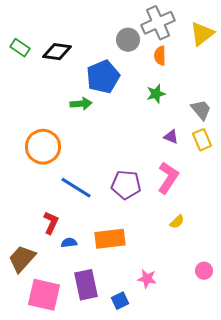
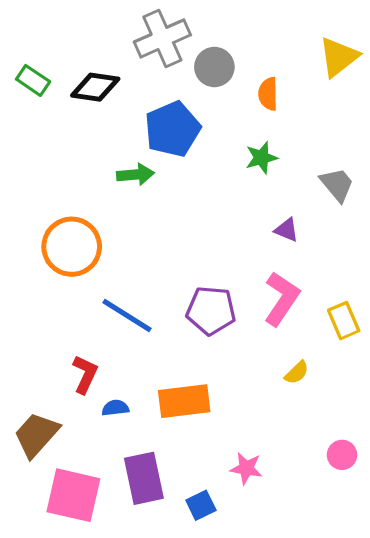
gray cross: (158, 23) -> (162, 38), moved
yellow rectangle: (202, 140) -> (344, 321), moved

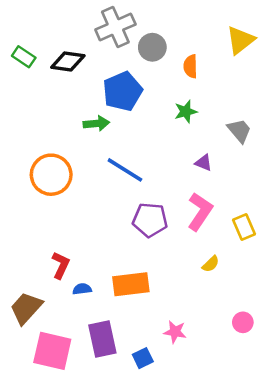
blue line: (127, 316) -> (125, 170), moved

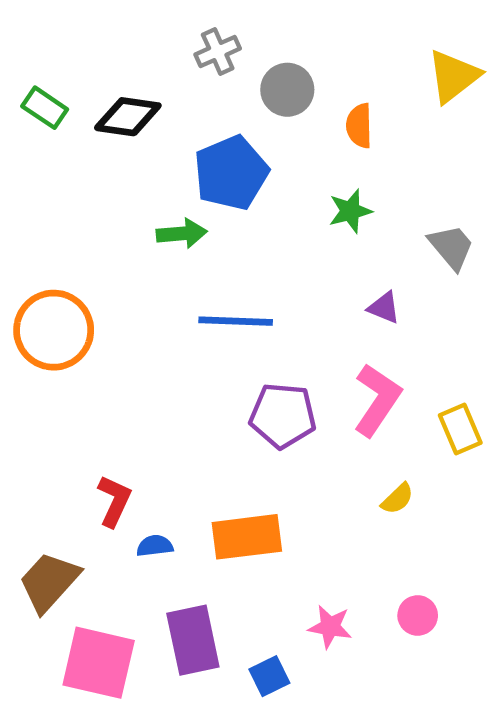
gray cross: (115, 27) -> (218, 51), size x0.6
blue line: (125, 170) -> (236, 321), turned -30
orange circle: (51, 175) -> (54, 330), moved
pink circle: (243, 322) -> (418, 615), moved

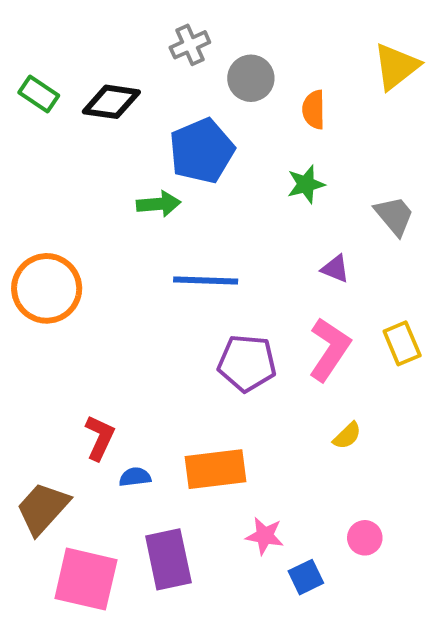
yellow rectangle: (460, 429) -> (402, 343), moved
pink star: (330, 627) -> (265, 536), moved
blue square: (269, 676) -> (306, 577), moved

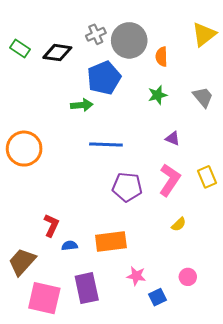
gray cross: (190, 45) -> (96, 34), moved
gray circle: (251, 78) -> (129, 40), size x1.5
gray trapezoid: (394, 216) -> (203, 97), moved

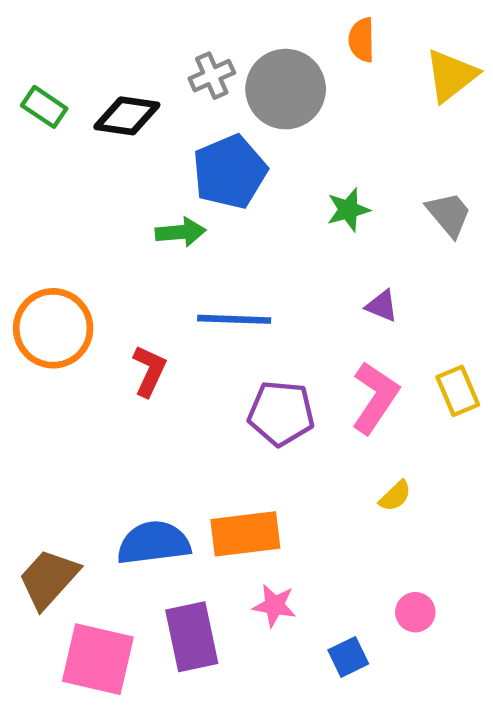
orange semicircle: (162, 57) -> (362, 40), moved
red L-shape: (51, 225) -> (149, 371), moved
blue semicircle: (70, 246) -> (154, 543), size x2.0
pink star: (136, 276) -> (274, 606), moved

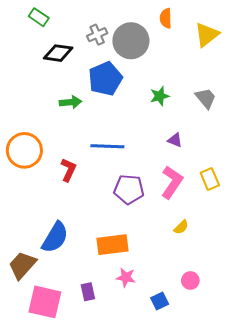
green rectangle: (44, 107) -> (39, 17), moved
green arrow: (181, 232) -> (70, 102), moved
blue semicircle: (154, 543) -> (55, 237), moved, turned 128
purple rectangle: (192, 637) -> (88, 292), size x0.6

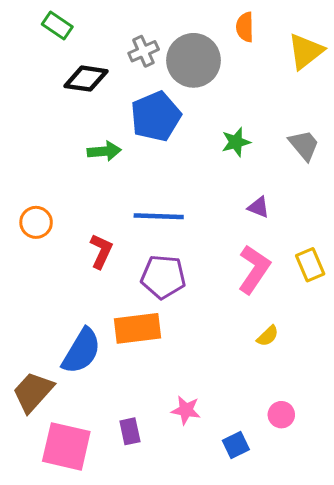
orange circle: (24, 150) -> (36, 222), size x0.6
purple pentagon: (129, 189) -> (163, 277), moved
orange rectangle: (112, 245) -> (137, 328), moved

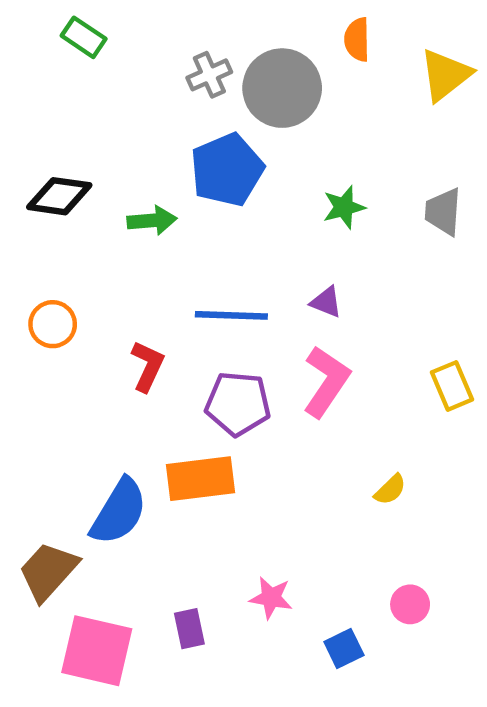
black diamond: (86, 79) -> (59, 196), moved
gray trapezoid: (304, 145) -> (443, 212), turned -136
purple triangle: (259, 207) -> (326, 302), moved
pink L-shape: (254, 269) -> (326, 382), moved

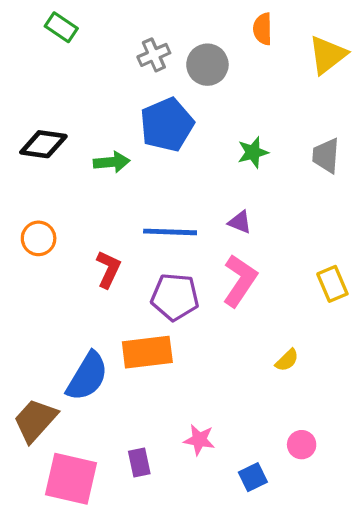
gray circle: (282, 88) -> (207, 65), size x0.7

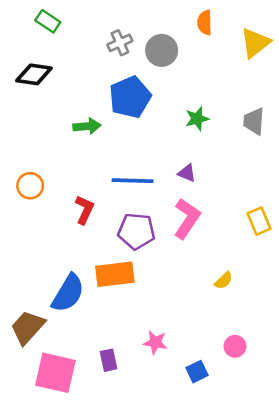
black diamond: (43, 144) -> (34, 74), moved

